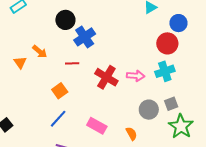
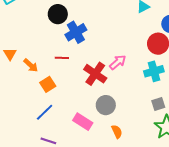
orange arrow: (40, 52) -> (31, 65), moved
pink arrow: (136, 76) -> (118, 62), moved, turned -48
gray circle: (149, 110) -> (106, 105), moved

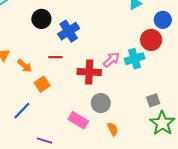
black circle: (58, 14) -> (41, 19), moved
cyan cross: (154, 71) -> (135, 59), moved
red cross: (95, 74) -> (89, 72), turned -30
blue line: (45, 112) -> (22, 111), moved

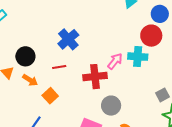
black circle: (41, 19) -> (25, 56), moved
cyan cross: (135, 59) -> (138, 57), turned 30

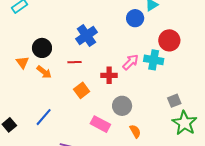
blue circle: (160, 14) -> (135, 18), moved
red cross: (95, 77) -> (109, 75), size x0.7
orange square: (50, 96) -> (82, 90), moved

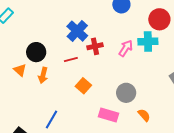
orange arrow: (44, 72) -> (43, 75), turned 77
red cross: (109, 75) -> (95, 46), moved

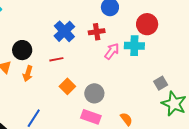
red cross: (95, 46) -> (97, 32), moved
gray circle: (126, 93) -> (94, 93), moved

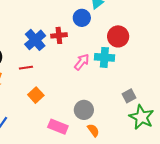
red cross: (97, 32) -> (59, 35), moved
gray circle: (94, 93) -> (84, 110), moved

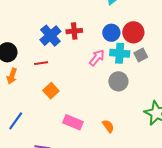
blue circle: (82, 18) -> (111, 33), moved
gray square: (129, 96) -> (141, 55), moved
gray circle: (84, 110) -> (118, 81), moved

